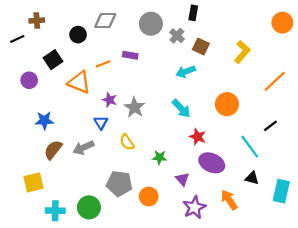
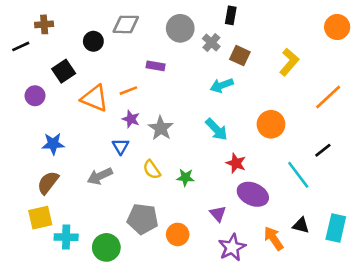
orange line: (103, 64) -> (128, 91), moved
brown semicircle: (53, 150) -> (48, 183), moved
green star: (160, 157) -> (185, 177), moved
black triangle: (252, 178) -> (301, 225), moved
cyan cross: (55, 211) -> (66, 237), moved

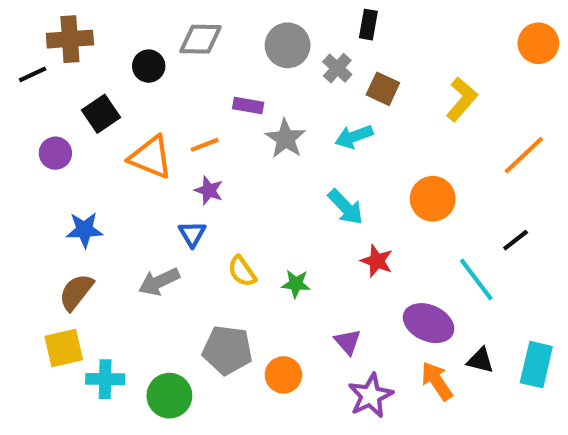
brown cross: (44, 24) -> (70, 39), size x1.5
gray star: (161, 128) -> (285, 139), moved
purple ellipse: (253, 194) -> (429, 323), moved

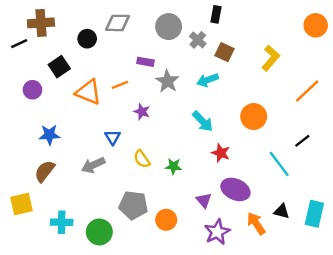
purple star: (209, 190) -> (142, 112), moved
purple ellipse: (429, 323) -> (235, 189), moved
yellow square: (64, 348) -> (22, 204), moved

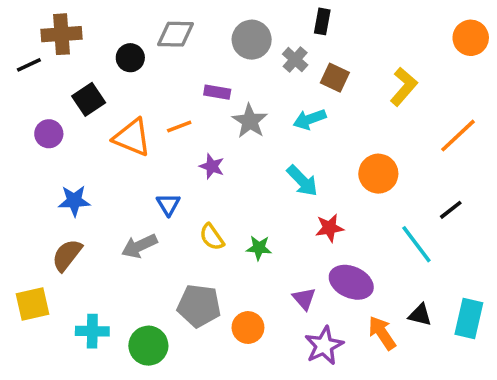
red star: (221, 153) -> (329, 228), turned -30

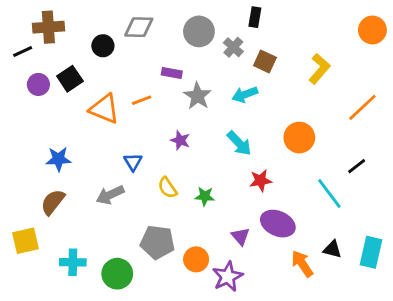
purple circle: (49, 134) -> (38, 84), moved
purple star: (212, 166) -> (180, 140), moved
purple star: (324, 346) -> (228, 277), moved

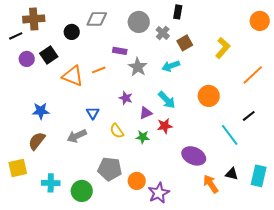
brown square: (265, 62) -> (185, 43), turned 35
red star: (261, 181) -> (165, 126), moved
purple triangle: (241, 236) -> (146, 113), moved, turned 48

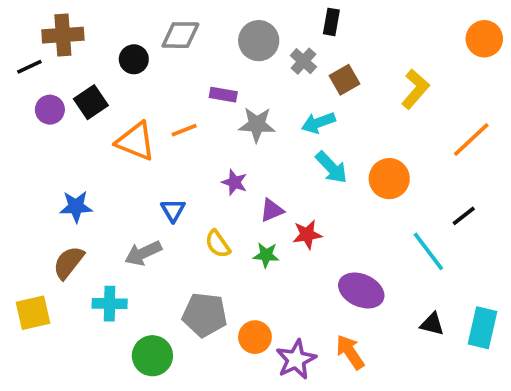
gray star: (138, 67) -> (257, 125), turned -30
cyan arrow: (167, 100) -> (331, 167), moved
cyan cross: (51, 183) -> (110, 304), moved
orange arrow: (211, 184) -> (350, 352), moved

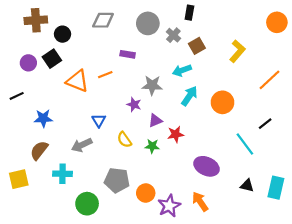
black circle: (134, 59) -> (63, 34), moved
black line: (29, 67) -> (17, 96), moved
gray star: (257, 125) -> (152, 85), moved
cyan arrow: (331, 167) -> (189, 96), turned -102

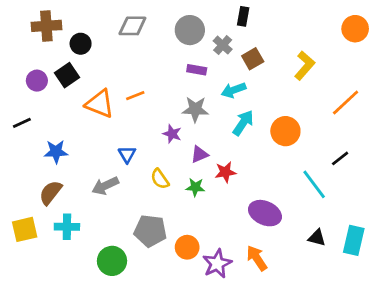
purple rectangle: (128, 54) -> (197, 70), moved
cyan cross: (63, 174) -> (67, 227), moved

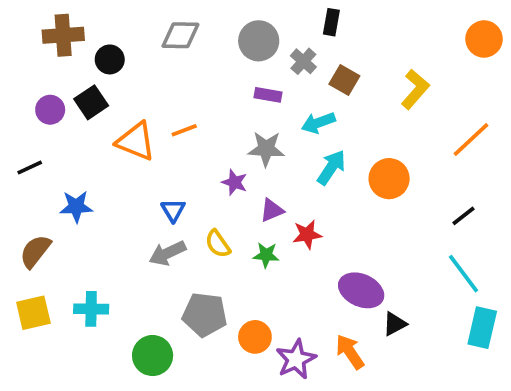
brown square: (253, 59) -> (344, 80), turned -30
cyan line: (314, 184) -> (464, 274), moved
gray arrow: (105, 186) -> (167, 253), moved
brown semicircle: (51, 193) -> (35, 251), moved
black triangle: (317, 238) -> (395, 324), moved, turned -42

